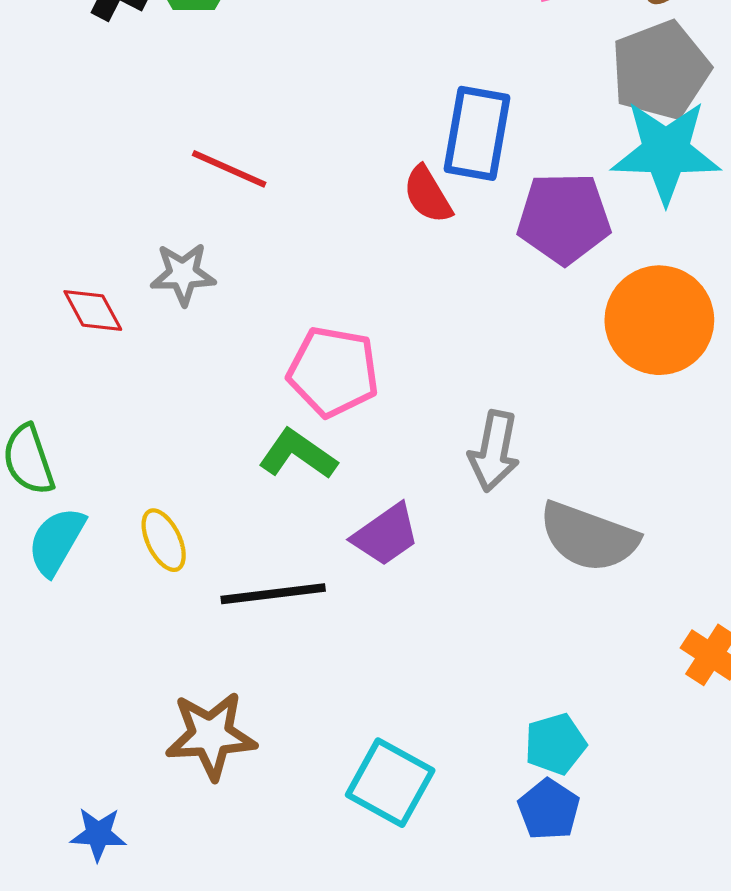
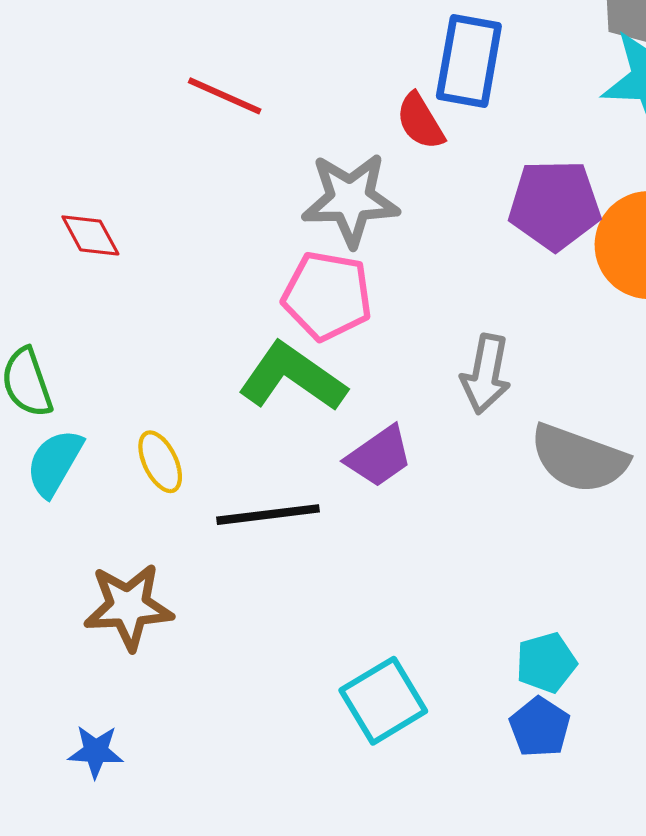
purple pentagon: (564, 218) -> (555, 205), moved
gray star: (183, 274) -> (350, 200), moved, size x1.5
green L-shape: (298, 454) -> (292, 377), size x1.4
brown star: (211, 735) -> (128, 607), moved
cyan square: (390, 783) -> (383, 701), turned 30

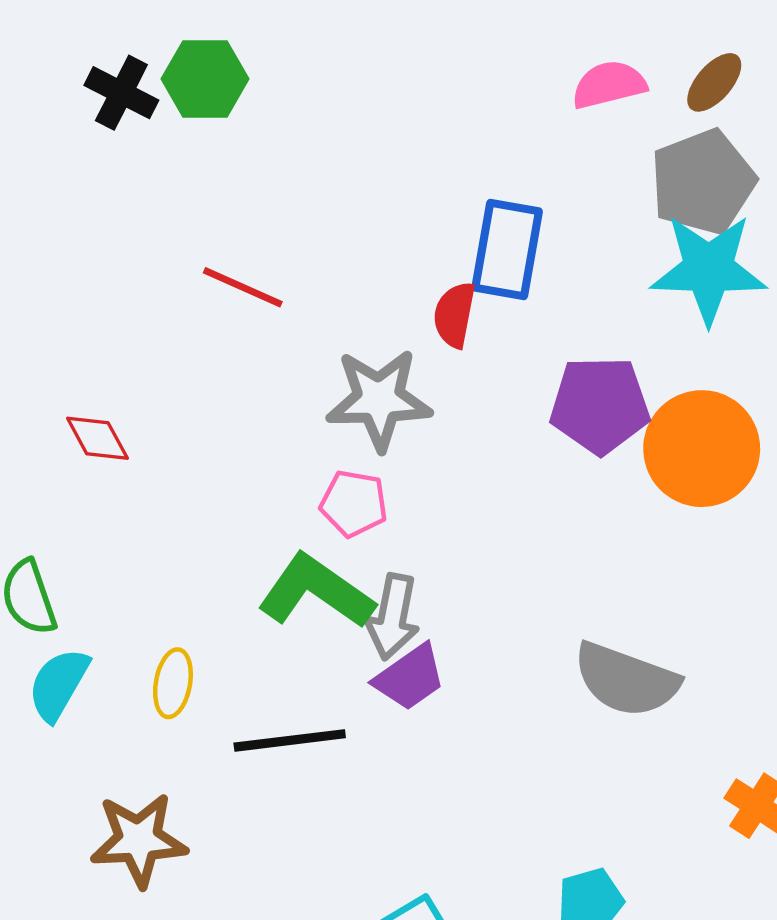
red semicircle: (420, 121) -> (454, 315), turned 42
pink pentagon: (327, 296) -> (354, 504), size x0.7
gray arrow: (486, 374) -> (393, 617), moved
yellow ellipse: (160, 462) -> (173, 683), turned 36

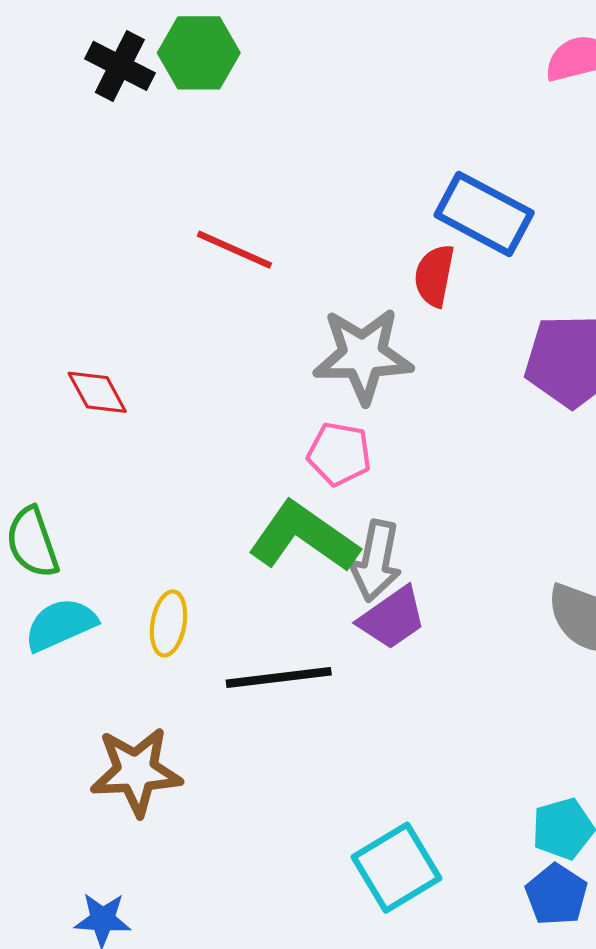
blue rectangle: (507, 249) -> (484, 214), turned -72
cyan semicircle: (59, 684) -> (60, 625), turned 36

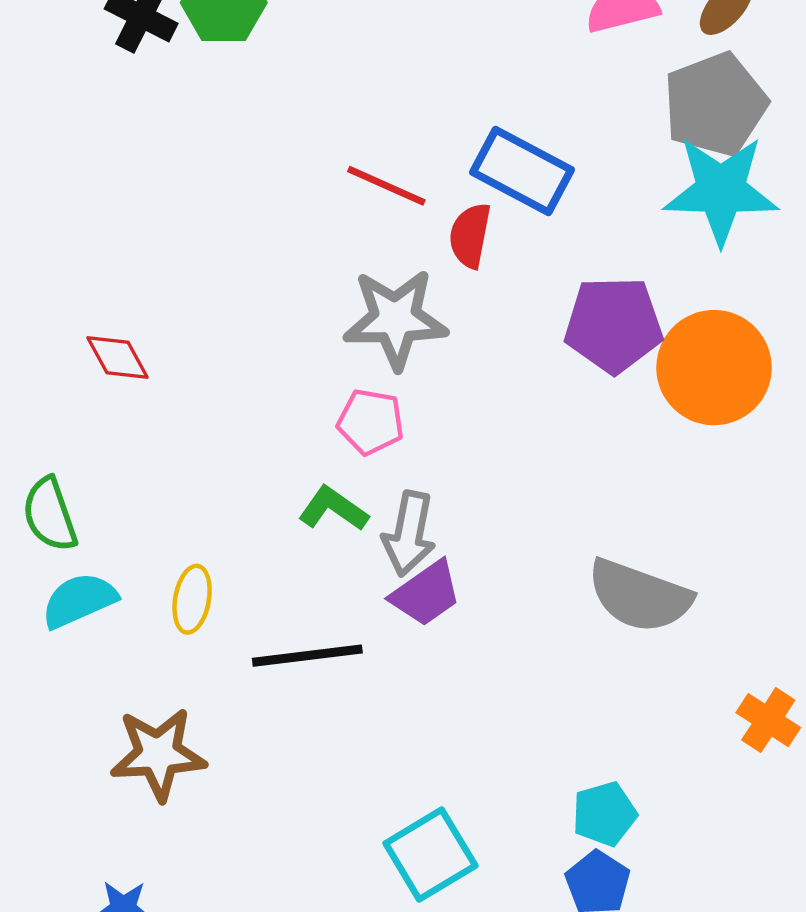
red line: (234, 250) -> (386, 186), moved
green L-shape: (304, 537) -> (333, 509), size x0.6

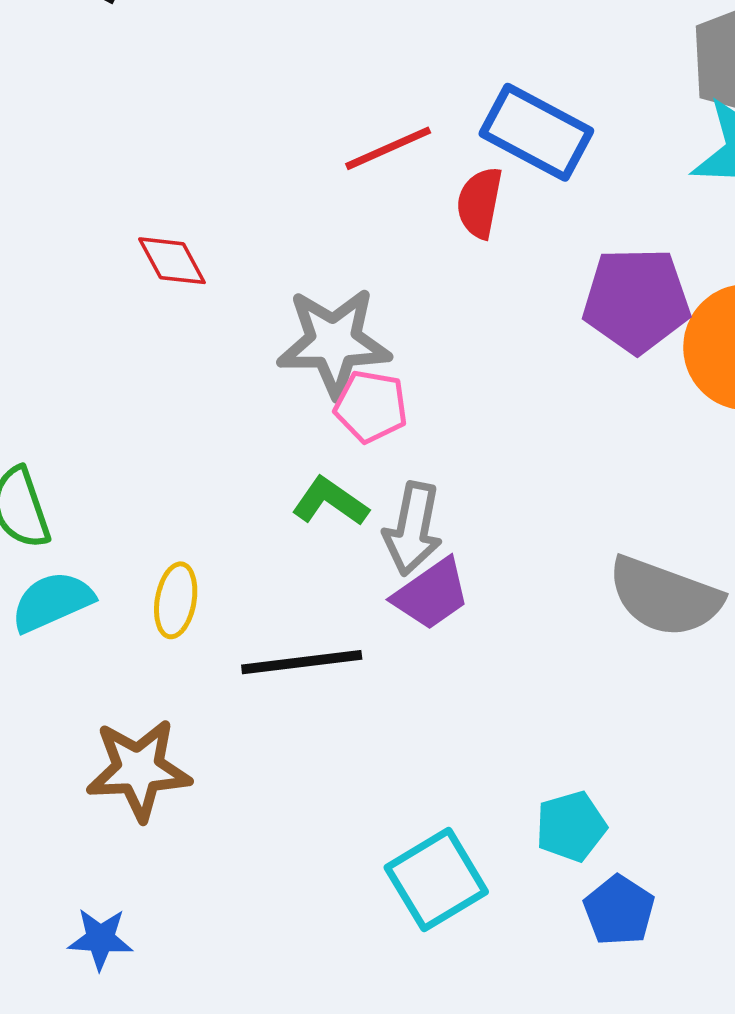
red line: (386, 186) -> (388, 148), turned -48
gray star: (395, 319) -> (334, 342), moved
red diamond: (117, 357) -> (172, 261), moved
cyan pentagon: (604, 814) -> (571, 826), moved

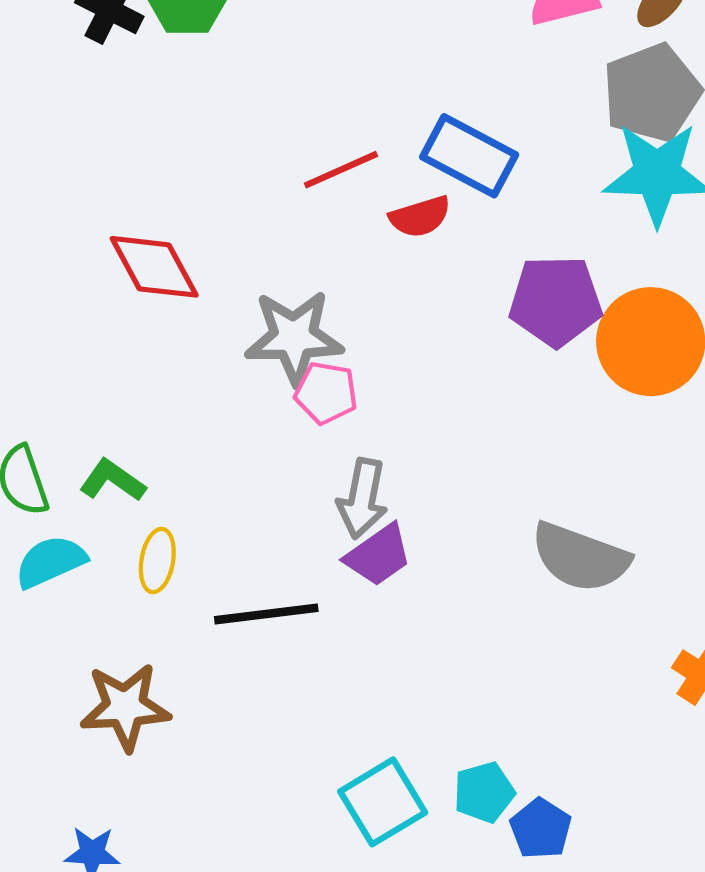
red semicircle: (480, 203) -> (420, 217), turned -118
red diamond: (172, 261) -> (154, 267), size x1.5
green L-shape: (330, 502) -> (112, 480), moved
cyan pentagon: (571, 826) -> (484, 792), moved

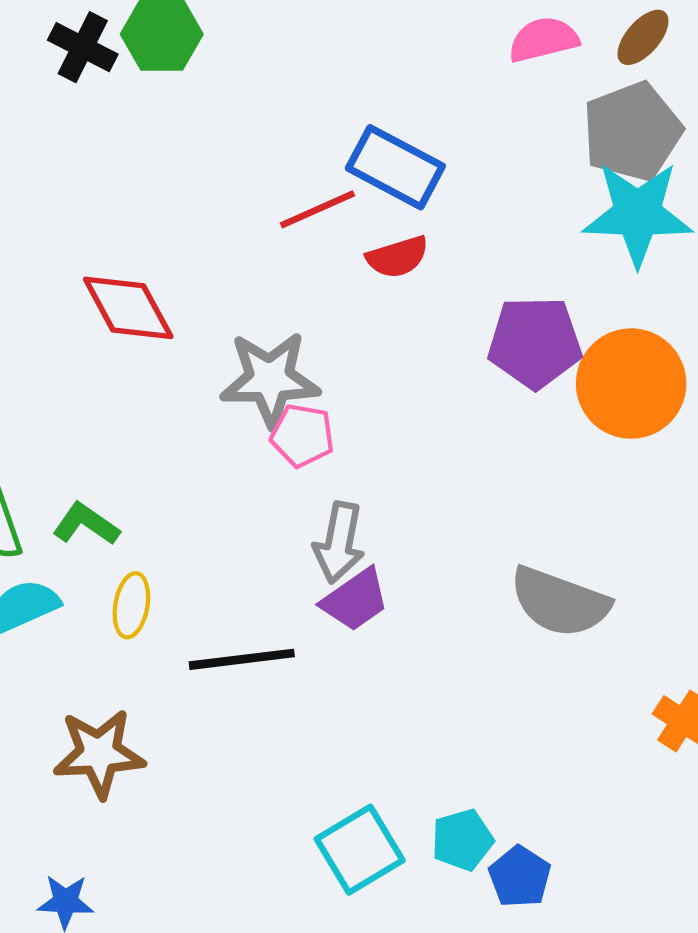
blue rectangle: (469, 156) -> (395, 167), moved

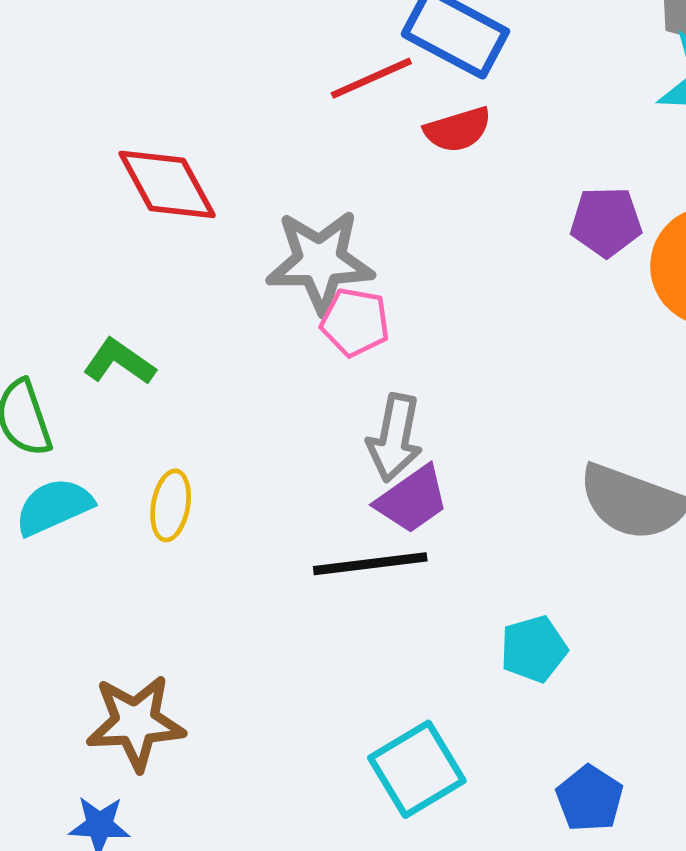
purple pentagon: (535, 342) -> (606, 222), size x0.7
green L-shape: (86, 524) -> (119, 362), moved
black line: (242, 659) -> (370, 564), moved
brown star: (99, 753) -> (136, 723), moved
cyan pentagon: (462, 840) -> (534, 649), moved

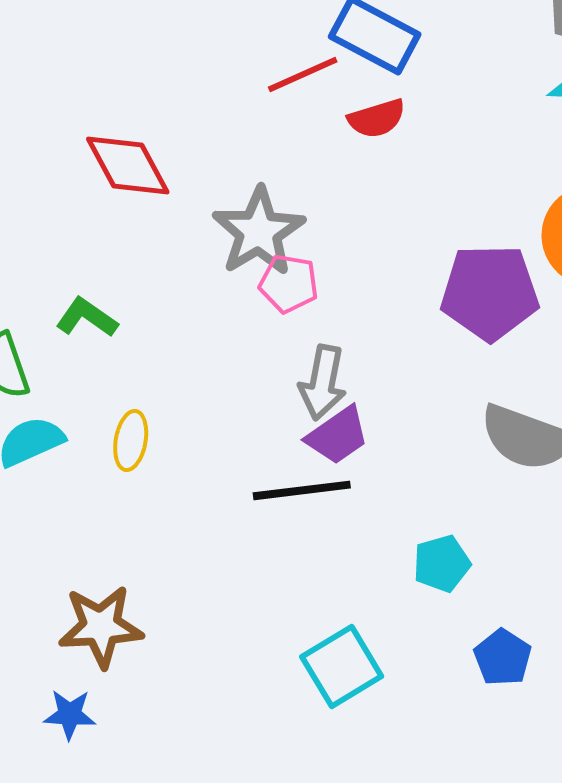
purple pentagon: (606, 222) -> (490, 292), moved, size x1.6
gray star: (320, 261) -> (259, 231), turned -30
blue pentagon: (590, 798) -> (503, 657), moved

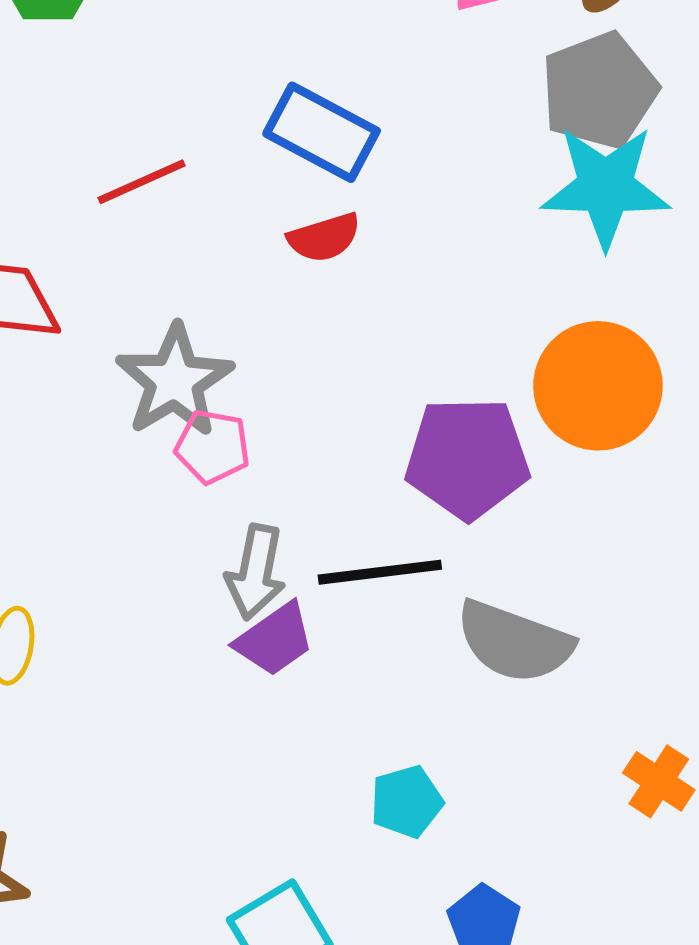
red line: (303, 74) -> (142, 182), moved
black line: (302, 490) -> (380, 572), moved

